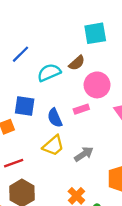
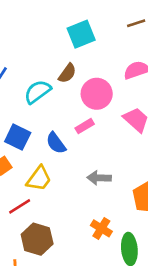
blue square: (25, 106) -> (18, 137), turned 30
yellow trapezoid: (53, 146) -> (39, 179), moved
gray arrow: (84, 154) -> (99, 178), turned -132

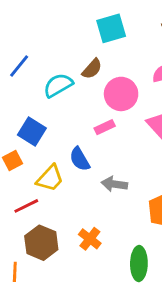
blue semicircle: (56, 143) -> (80, 159), moved
orange cross: (101, 228) -> (90, 239), moved

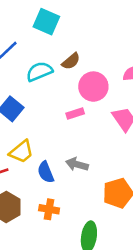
cyan square: (111, 28) -> (46, 22), moved, turned 32
blue semicircle: (80, 159) -> (46, 172), moved
orange cross: (90, 239) -> (49, 209), turned -36

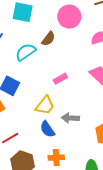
pink circle: (93, 87) -> (69, 17), moved
yellow trapezoid: (21, 152) -> (45, 105), moved

